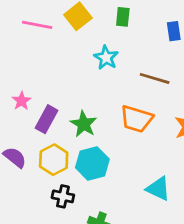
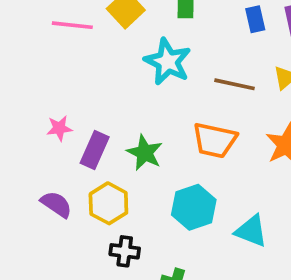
cyan star: (106, 58) -> (168, 62), size x1.4
pink star: (22, 101) -> (59, 128), turned 30
cyan hexagon: (92, 163) -> (194, 207), moved

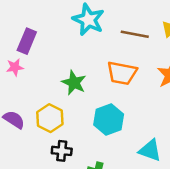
purple rectangle: (95, 150) -> (27, 41), moved
cyan triangle: (251, 231) -> (150, 150), moved

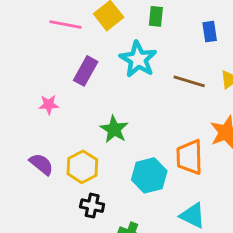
purple rectangle: (27, 41) -> (86, 71), moved
orange trapezoid: (122, 73) -> (189, 157), moved, turned 72

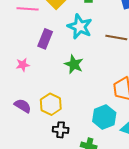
green star: (114, 129) -> (74, 64), moved
cyan hexagon: (149, 175) -> (104, 117), moved

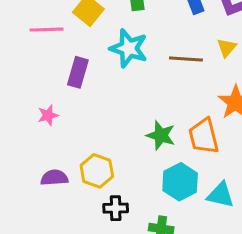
green star: (74, 64) -> (161, 135), moved
purple semicircle: (23, 106) -> (54, 178), turned -30

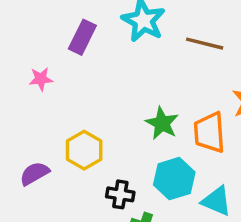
purple semicircle: (54, 178) -> (34, 173), moved, turned -36
black cross: (116, 208) -> (120, 194), moved

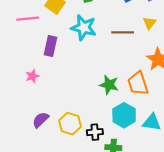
yellow hexagon: (84, 150) -> (70, 124), moved
purple semicircle: (34, 173) -> (41, 120), moved

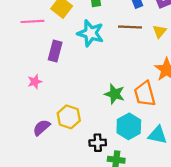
brown line: (123, 32) -> (130, 27), moved
yellow hexagon: (70, 124) -> (69, 117), moved

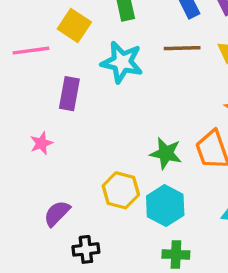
yellow hexagon: (69, 117) -> (121, 190), moved
cyan hexagon: (129, 126) -> (165, 206), moved
black cross: (98, 143) -> (86, 249), moved

